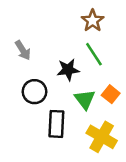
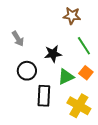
brown star: (93, 21) -> (72, 16), turned -30
green line: (94, 54) -> (84, 46), moved
green triangle: (85, 99) -> (66, 77), turned 42

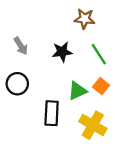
black star: (53, 54) -> (62, 52), moved
black circle: (27, 71) -> (17, 84), moved

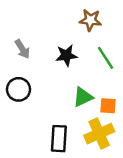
orange square: (101, 86) -> (108, 106), moved, turned -35
black rectangle: (52, 113) -> (59, 139), moved
yellow cross: (93, 125) -> (99, 134), turned 36

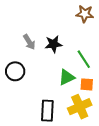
brown star: (90, 20) -> (85, 14), moved
gray arrow: (22, 49) -> (29, 42), moved
green line: (106, 58) -> (84, 59), moved

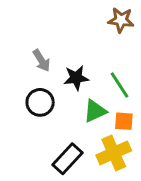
black star: (53, 44) -> (76, 78), moved
black circle: (15, 71) -> (40, 102), moved
black rectangle: (47, 111) -> (67, 159), turned 40

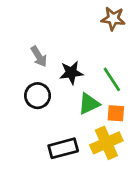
black rectangle: (67, 159) -> (63, 148), turned 32

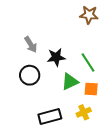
yellow cross: (106, 143) -> (84, 112), size x0.6

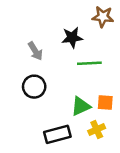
black star: (56, 57) -> (72, 38), moved
green line: (88, 63) -> (89, 63), moved, turned -60
green triangle: (70, 82) -> (81, 106), moved

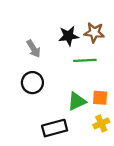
brown star: (103, 17) -> (94, 32), moved
yellow cross: (97, 129) -> (101, 123), moved

